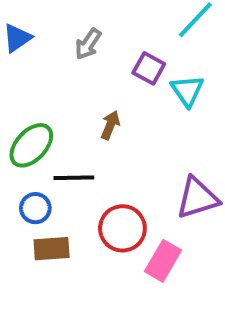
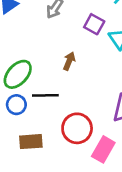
blue circle: (35, 208) -> (16, 105), moved

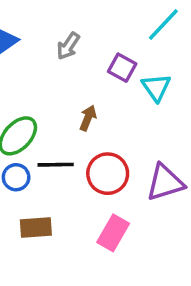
red circle: (77, 128) -> (108, 174), moved
pink rectangle: (103, 149) -> (113, 233), moved

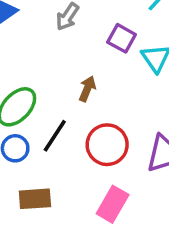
black line: (56, 165) -> (55, 136), turned -56

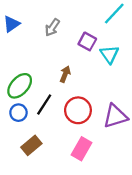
brown rectangle: (35, 199) -> (31, 145), turned -36

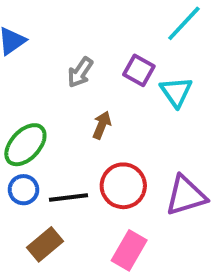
gray arrow: (52, 27) -> (80, 72), moved
black line: (44, 104) -> (68, 198), moved, turned 50

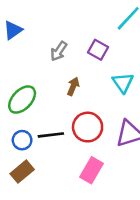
cyan triangle: (176, 92) -> (123, 83), moved
blue circle: (23, 190) -> (22, 140), moved
brown rectangle: (45, 244) -> (22, 172), moved

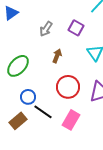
black line: (51, 135) -> (43, 112), moved, turned 42
blue circle: (22, 140) -> (28, 97), moved

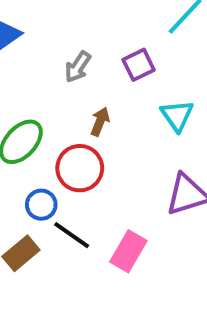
purple square: (76, 28) -> (139, 65), turned 35
red circle: (68, 87) -> (80, 168), moved

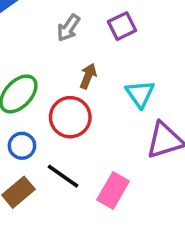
cyan triangle: (177, 115) -> (140, 94), moved
blue circle: (41, 205) -> (22, 146), moved

